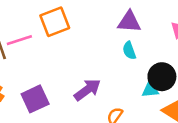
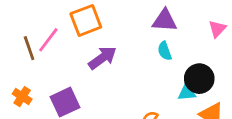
pink line: (19, 40) -> (48, 40), turned -35
purple arrow: (87, 90) -> (102, 58), moved

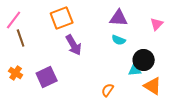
pink line: (48, 40) -> (14, 20), moved
cyan semicircle: (165, 51) -> (119, 40), turned -48
purple arrow: (102, 58) -> (74, 45), turned 95

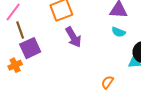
orange cross: (16, 73) -> (15, 65), turned 32
purple square: (47, 77) -> (30, 48), moved

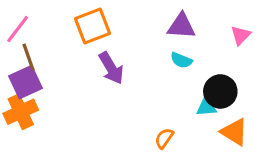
purple square: (30, 48) -> (25, 82), moved
orange cross: (15, 65) -> (21, 112), size x1.5

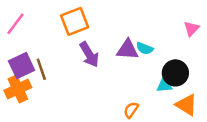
purple triangle: (181, 26) -> (127, 50), moved
brown line: (29, 57) -> (41, 69), moved

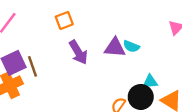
orange square: (75, 21) -> (64, 20), size x0.7
black circle: (175, 73) -> (141, 97), moved

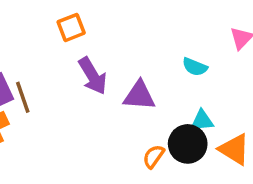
cyan semicircle: (131, 46) -> (195, 67), moved
purple triangle: (115, 48) -> (139, 96), moved

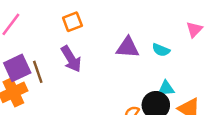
purple arrow: (93, 76) -> (71, 59), moved
purple triangle: (139, 96) -> (128, 47), moved

